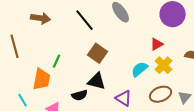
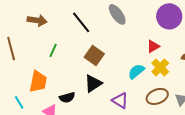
green line: (57, 61) -> (53, 50), moved
black triangle: (97, 81) -> (93, 83), turned -48
black semicircle: (80, 95) -> (67, 97), moved

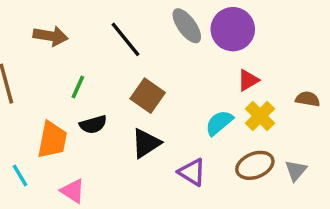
purple circle: (169, 16) -> (233, 29), moved
black semicircle: (67, 97) -> (93, 125), moved

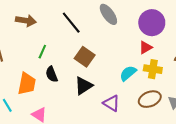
purple circle: (233, 29) -> (152, 23), moved
yellow cross: (260, 116) -> (153, 69), turned -36
black semicircle: (93, 125) -> (52, 74), turned 84

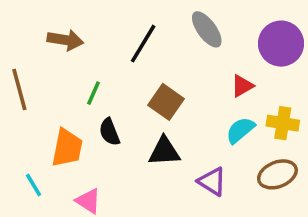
black line: (71, 23) -> (143, 44), turned 70
red triangle: (146, 47) -> (242, 86), moved
black triangle: (84, 86) -> (164, 151), turned 30

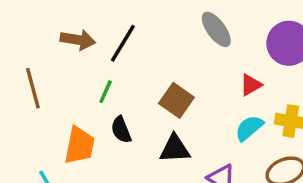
black line: (143, 44) -> (123, 43), moved

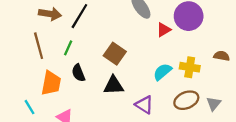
red triangle: (251, 85) -> (164, 30), moved
brown line: (33, 88) -> (39, 46), moved

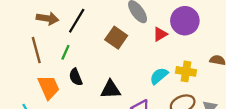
brown square: (115, 54) -> (116, 38), moved
orange trapezoid: (51, 83) -> (49, 87), turned -35

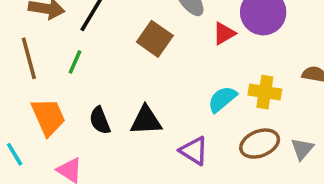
black semicircle: (76, 77) -> (100, 120), moved

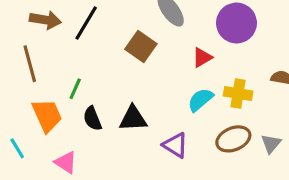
red triangle: (224, 33) -> (202, 57), moved
green line: (75, 62) -> (75, 89), moved

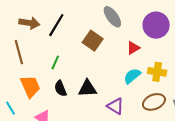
green line: (75, 89) -> (55, 62), moved

